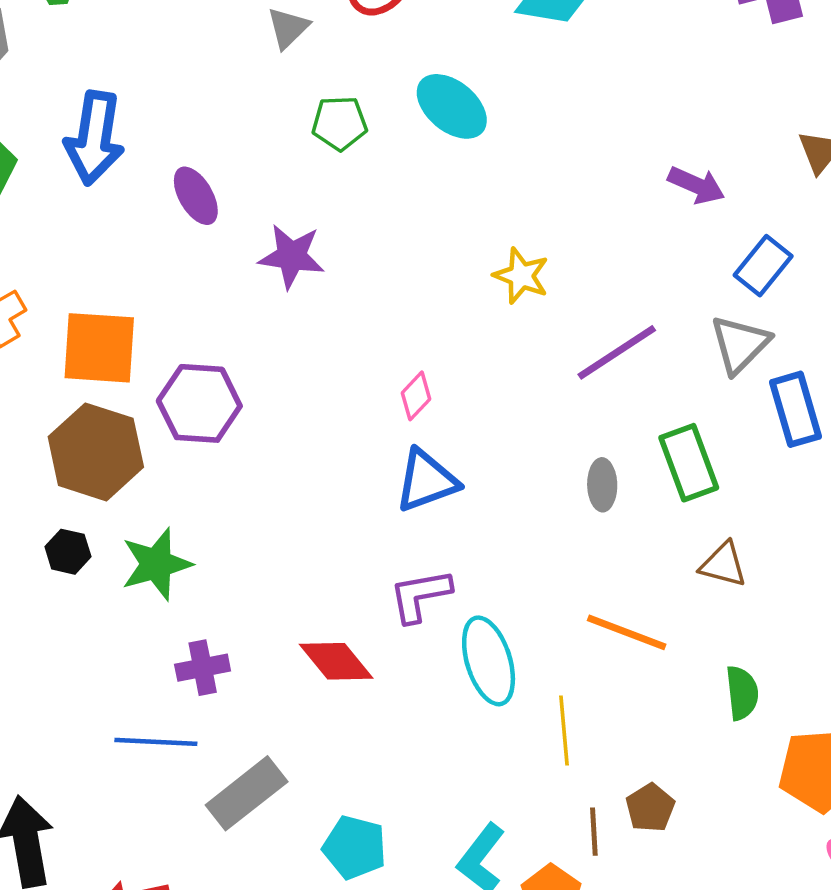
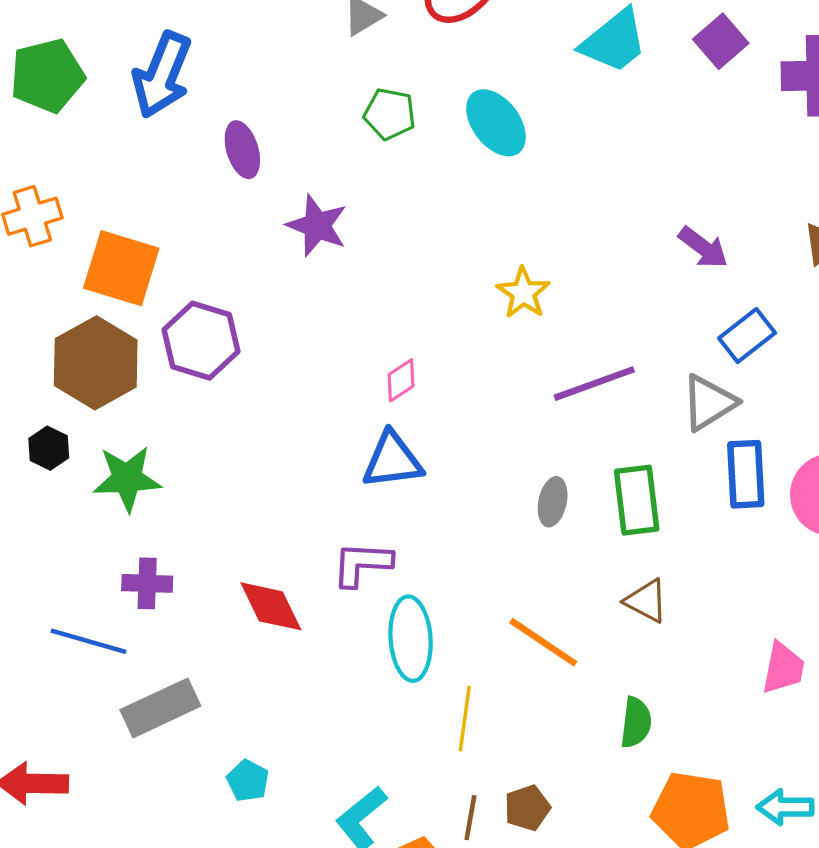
cyan pentagon: (355, 847) -> (248, 781), size x0.7

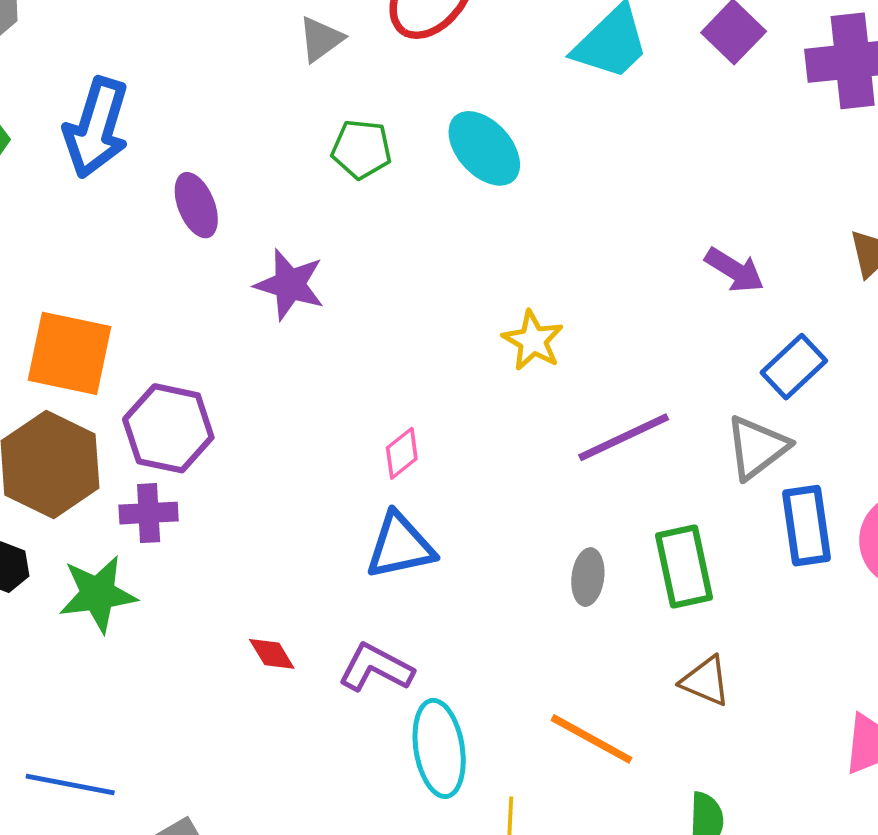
purple L-shape: (362, 564) -> (376, 668), turned 30
purple cross: (147, 583) -> (149, 513), moved
red diamond: (271, 606) -> (272, 654), moved, size x0.6

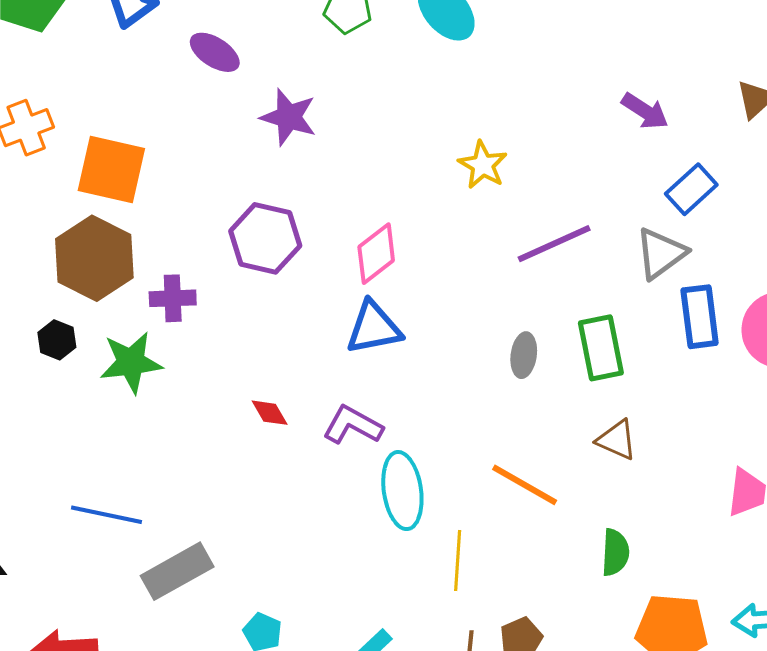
purple ellipse: (196, 205) -> (215, 52), turned -36
purple hexagon: (168, 428) -> (265, 238), moved
pink diamond: (402, 453) -> (376, 254), size x1.5

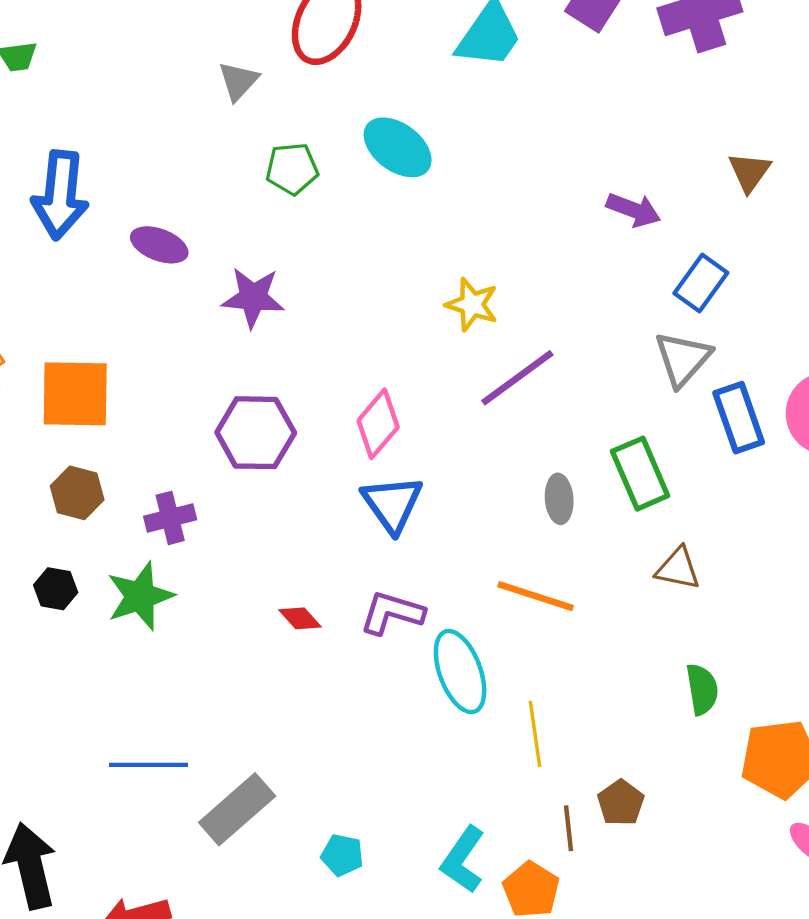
purple line: (554, 244) -> (517, 378), moved
brown hexagon: (94, 258) -> (77, 493), size x0.6
blue triangle: (374, 328) -> (392, 504), turned -42
orange line: (525, 485) -> (536, 596), moved

